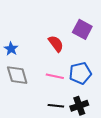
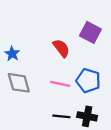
blue pentagon: (80, 73) -> (88, 81), turned 30
black cross: (79, 106) -> (87, 116), turned 30

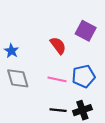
blue pentagon: (88, 81) -> (83, 76), turned -30
black cross: (87, 116) -> (82, 110), turned -30

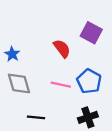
blue pentagon: (83, 76) -> (89, 81), turned -30
black line: (58, 110) -> (36, 117), moved

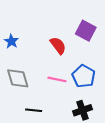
blue star: (12, 54) -> (11, 41), moved

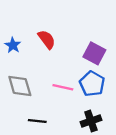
purple square: (86, 31) -> (94, 53), moved
red semicircle: (58, 45) -> (47, 39), moved

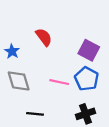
blue star: (13, 45) -> (12, 51), moved

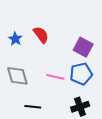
blue star: (12, 51) -> (15, 39), moved
blue pentagon: (87, 79) -> (81, 74), turned 30

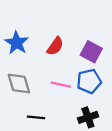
red semicircle: (41, 35) -> (55, 46), moved, turned 72
blue star: (15, 39) -> (17, 43), size x1.5

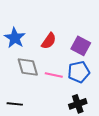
gray diamond: (19, 83) -> (28, 67), moved
black line: (36, 117) -> (15, 104), moved

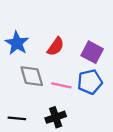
black cross: (78, 104) -> (56, 117), moved

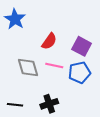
blue star: (17, 43) -> (15, 19), moved
pink line: (61, 85) -> (54, 65), moved

